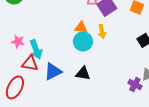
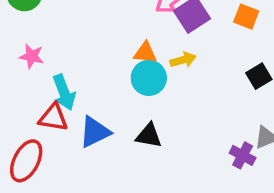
yellow arrow: (102, 31) -> (183, 60), turned -96
pink star: (18, 41) -> (32, 56), moved

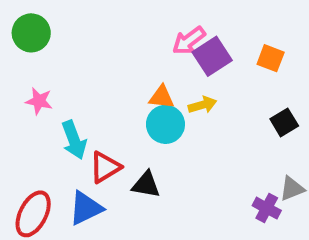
red triangle: (53, 118) -> (105, 167), moved, turned -40
blue triangle: (95, 132) -> (86, 208), moved
black triangle: (149, 136) -> (146, 185), moved

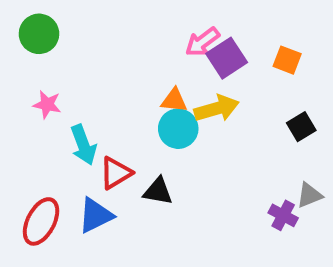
yellow arrow: (202, 105) -> (217, 108), size x1.5

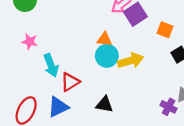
orange square: (287, 60) -> (165, 30), moved
yellow arrow: (217, 108) -> (131, 61), moved
black triangle: (158, 191) -> (104, 104), moved

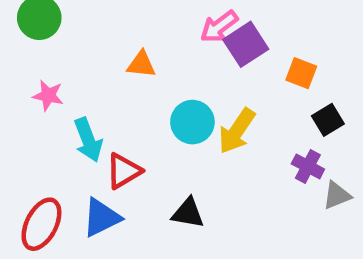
orange triangle: (104, 39) -> (141, 64), moved
yellow arrow: (131, 61) -> (237, 131), turned 140
purple cross: (169, 107) -> (308, 166), moved

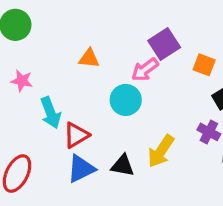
pink arrow: (219, 27) -> (145, 70), moved
yellow arrow: (237, 131) -> (161, 151), moved
blue triangle: (101, 218) -> (81, 169), moved

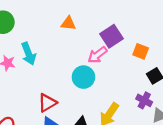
orange triangle: (89, 58) -> (68, 23), moved
cyan arrow: (51, 113) -> (29, 54), moved

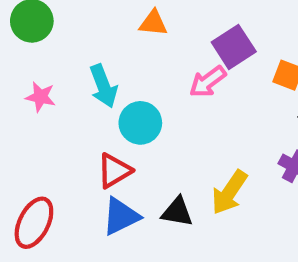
cyan arrow: (29, 54) -> (103, 86), moved
cyan circle: (83, 77) -> (140, 123), moved

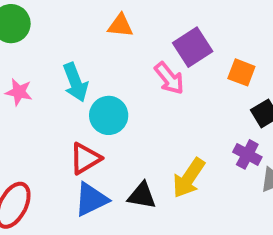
pink arrow: (208, 82) -> (169, 78), turned -92

